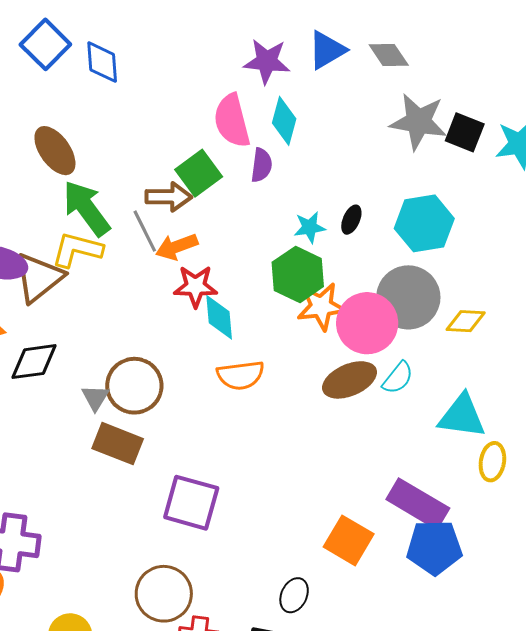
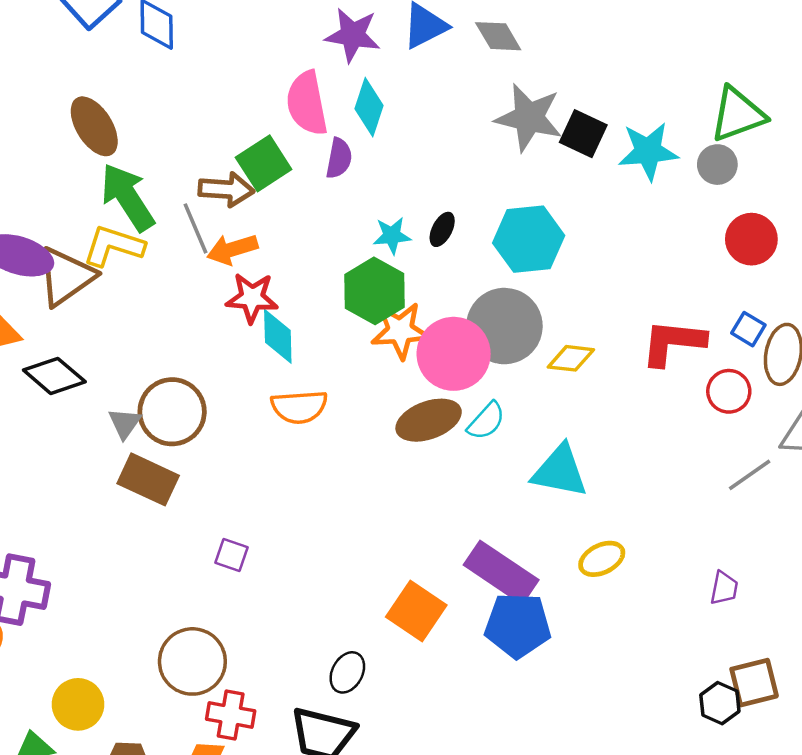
black diamond: (34, 362) -> (54, 376), turned 45
yellow ellipse: (492, 462) -> (602, 559), moved, turned 51
purple square: (191, 503) -> (231, 555), size x0.5

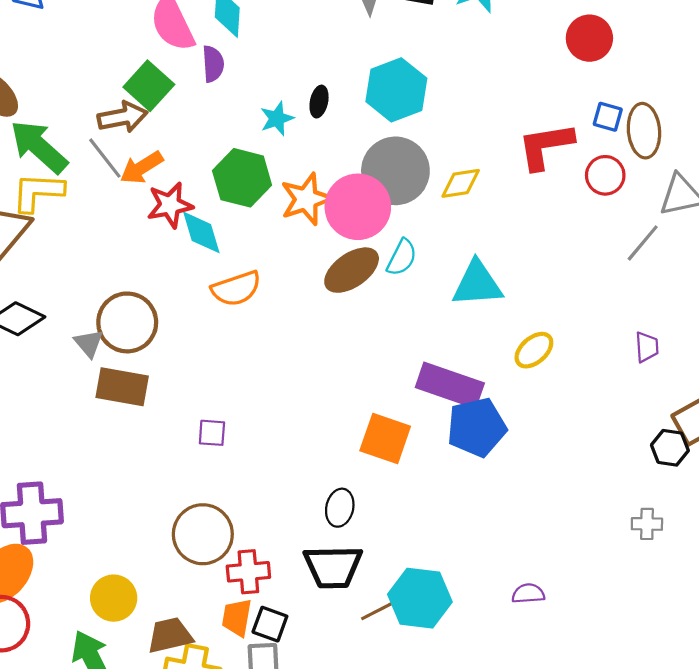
green hexagon: (374, 291) -> (242, 178), moved

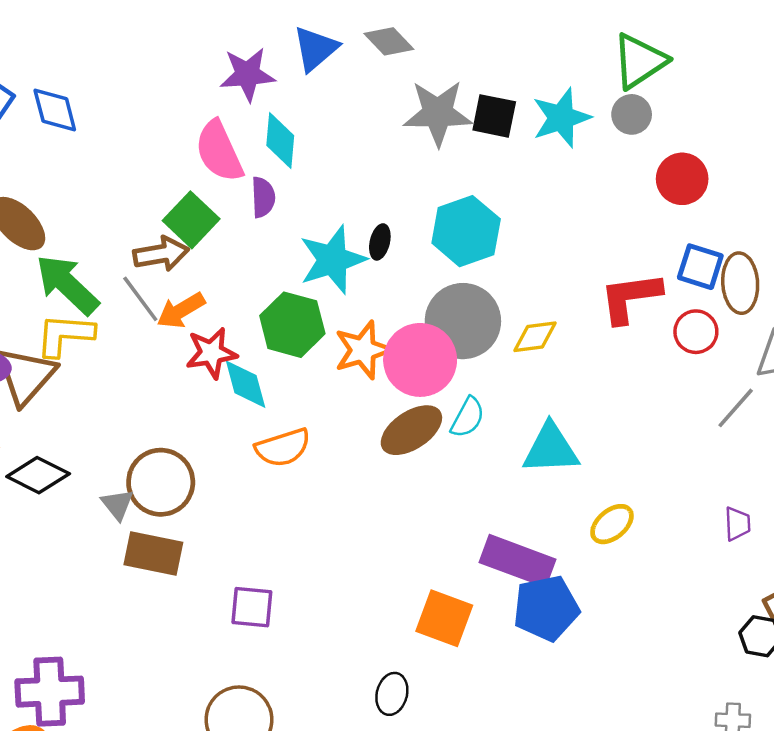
blue square: (608, 117) -> (700, 267), size x1.4
cyan star: (277, 119) -> (333, 260), size x1.8
purple square: (212, 433) -> (252, 607), size x1.4

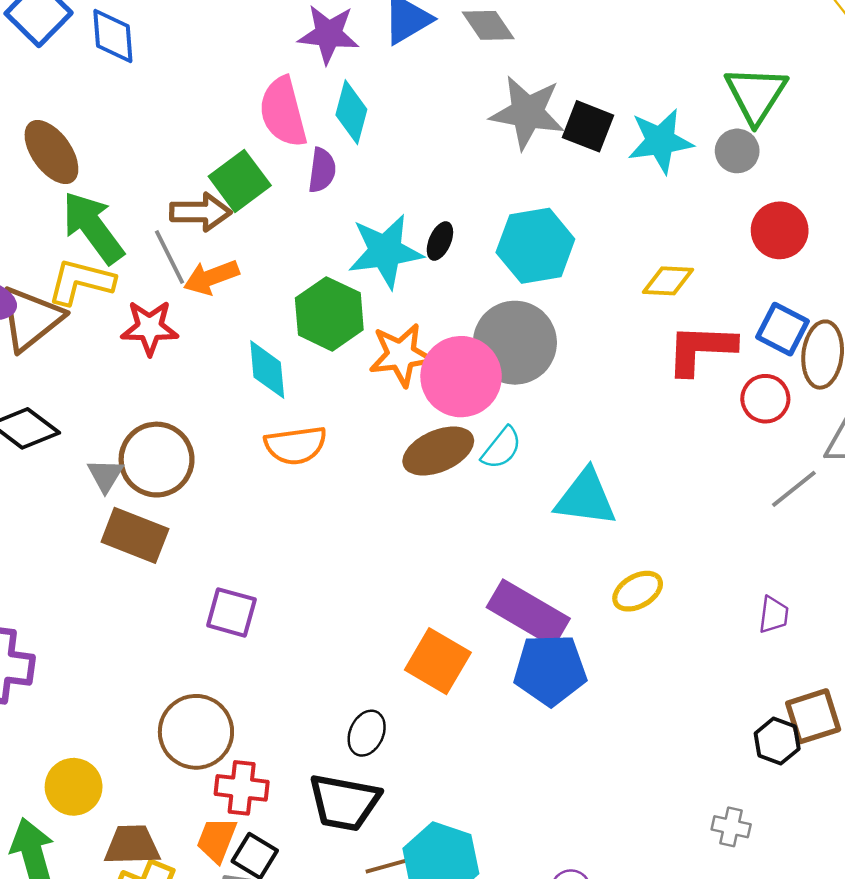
green triangle: (639, 61) -> (756, 95), turned -34
yellow diamond: (535, 337) -> (668, 281), moved
red star: (211, 353) -> (150, 328), moved

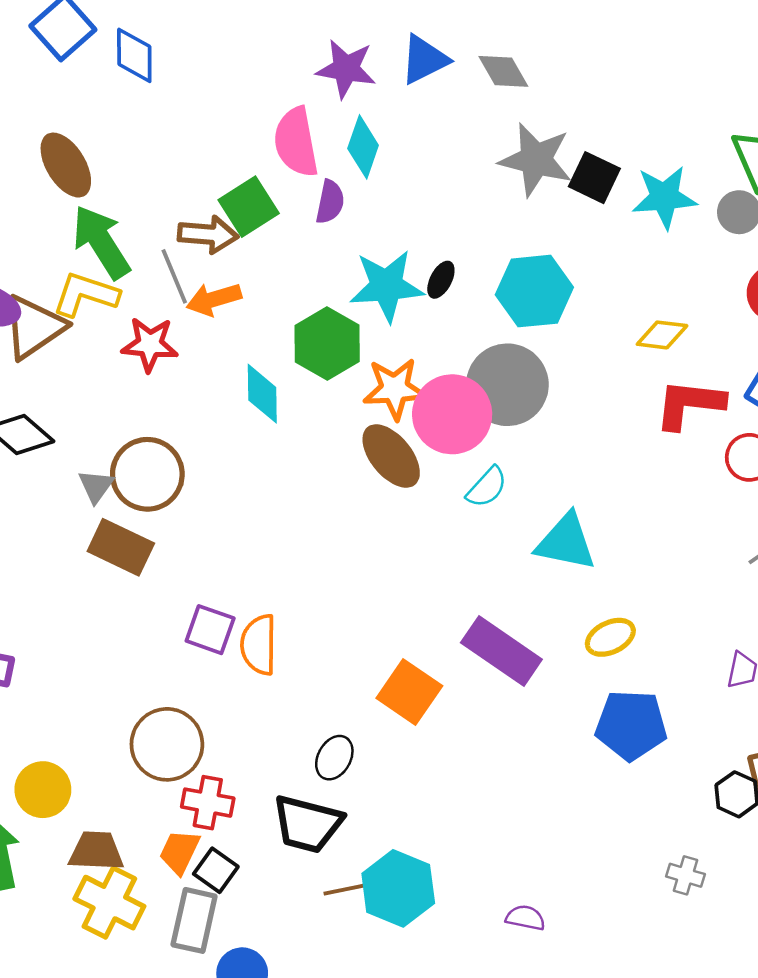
orange semicircle: (296, 445) -> (259, 645), moved, turned 94
brown ellipse: (438, 451) -> (391, 456), moved, turned 70
blue pentagon: (550, 670) -> (631, 725), moved

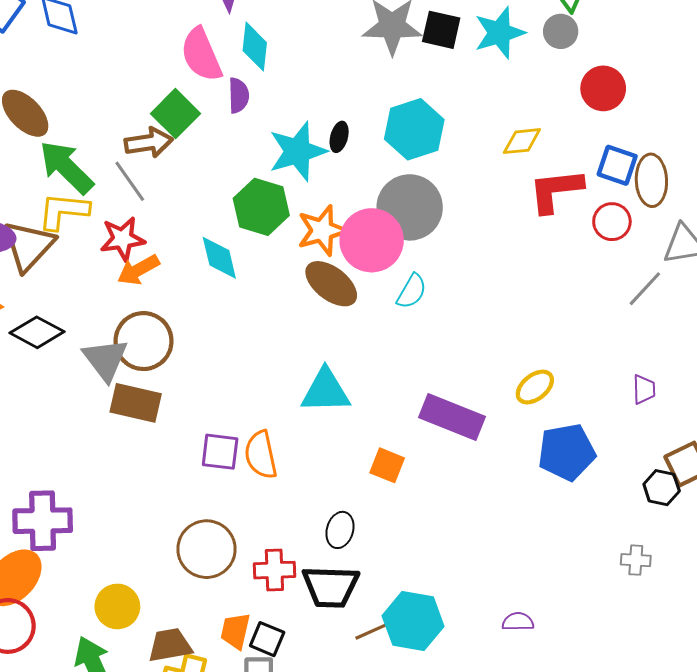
orange arrow: (214, 299) -> (138, 270), moved
gray triangle: (96, 486) -> (105, 359), size x1.6
cyan triangle: (566, 542) -> (326, 391), moved
orange square: (409, 692) -> (387, 465), size x0.7
red cross: (208, 803) -> (274, 570), moved

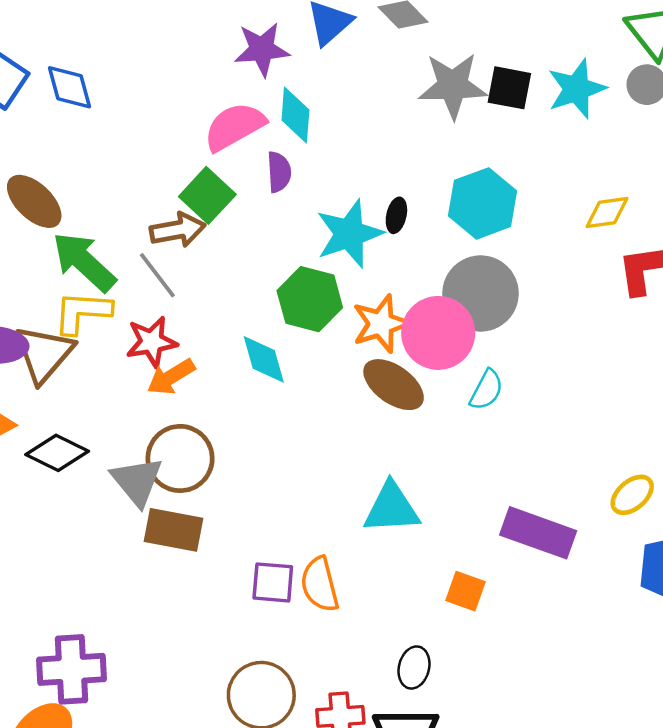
pink semicircle: (201, 55) -> (234, 127), turned 86

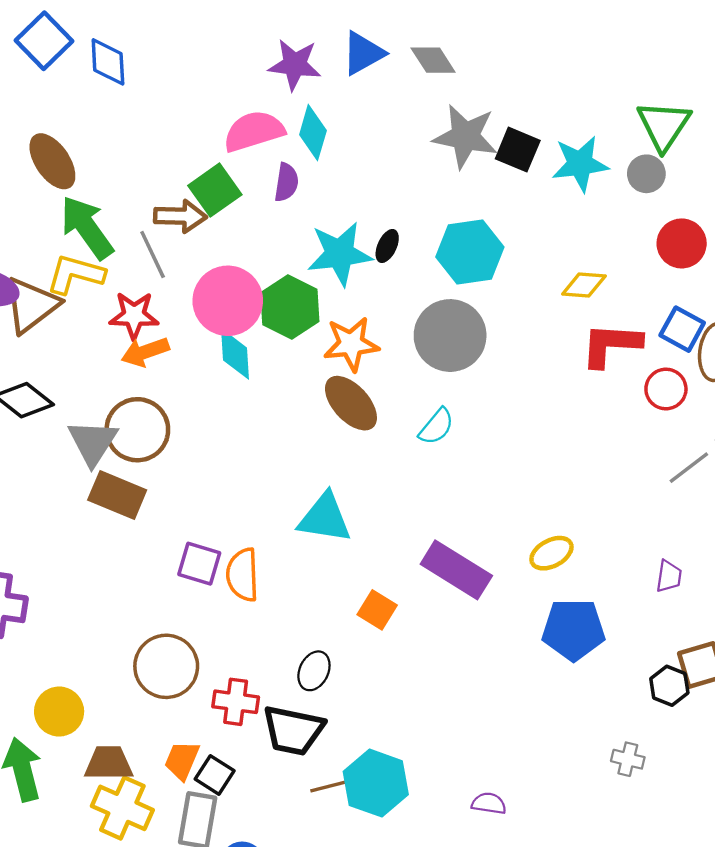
pink circle: (438, 333) -> (228, 301), moved

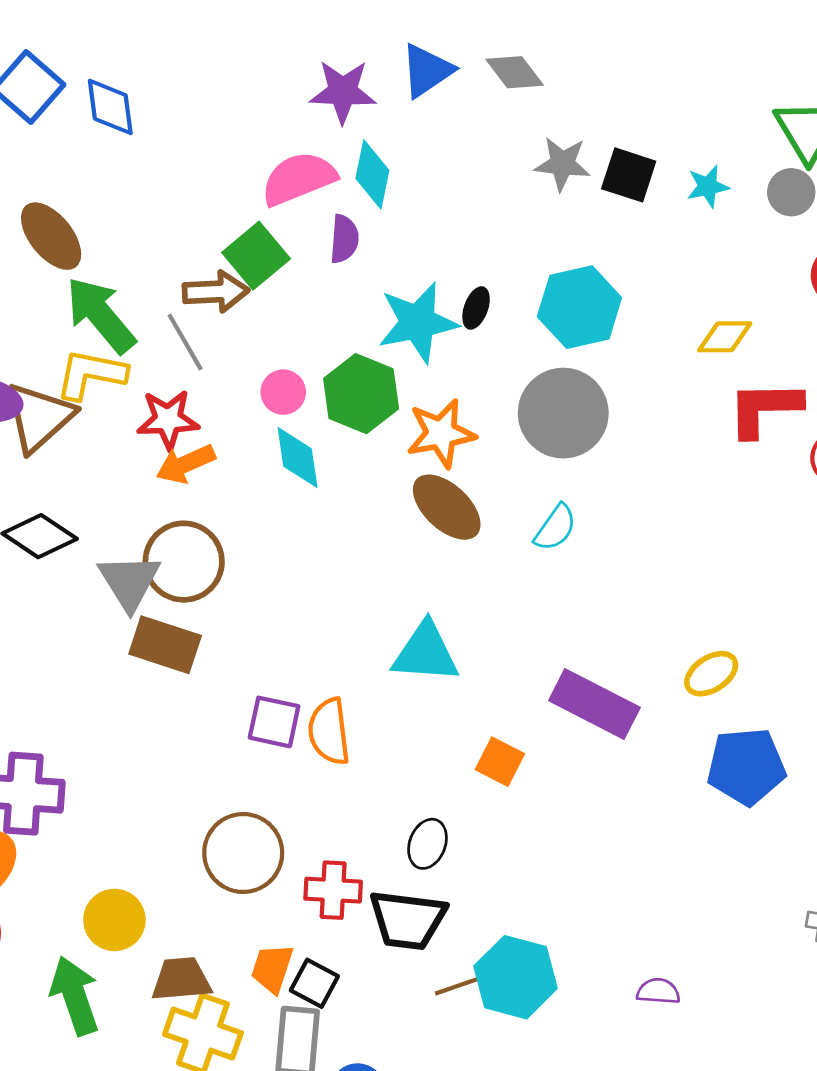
gray star: (465, 136) -> (562, 164), size x0.7
cyan star: (580, 164) -> (708, 186), size x0.6
pink circle: (228, 301) -> (283, 392), size x0.5

